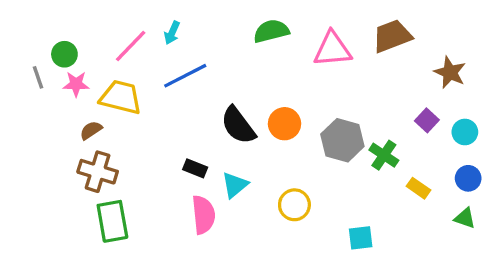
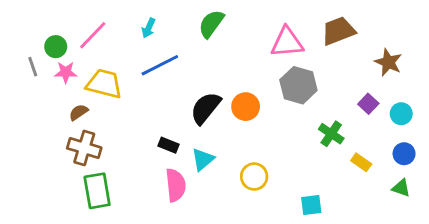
green semicircle: (271, 31) -> (211, 24), moved, turned -40
pink line: (131, 46) -> (93, 35), moved
black semicircle: (238, 125) -> (206, 108), turned 76
gray hexagon: (342, 140) -> (298, 85), moved

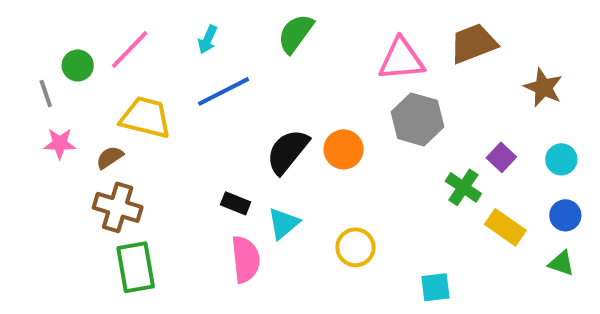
pink star: (66, 72) -> (60, 143), moved
purple square: (368, 104) -> (501, 157), moved
yellow rectangle: (361, 162) -> (505, 227), size x1.4

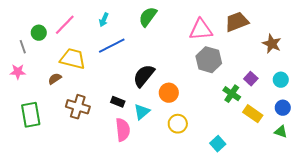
pink star: (60, 143) -> (18, 72), moved
orange circle: (343, 149) -> (169, 93), moved
brown cross: (118, 207) -> (78, 107), moved
green rectangle: (136, 267) -> (31, 115), moved
cyan square: (435, 287) -> (218, 144), turned -35

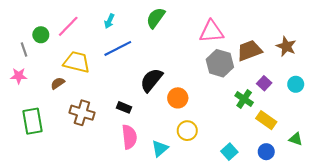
brown trapezoid: (237, 22) -> (249, 51), moved
blue circle: (283, 108) -> (266, 152), moved
cyan triangle: (142, 112) -> (160, 149), moved

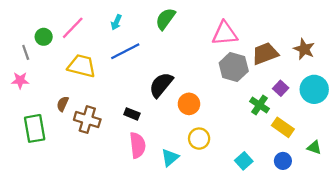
brown semicircle: (58, 83) -> (63, 104), moved, turned -32
cyan circle: (296, 84) -> (314, 89), size x1.6

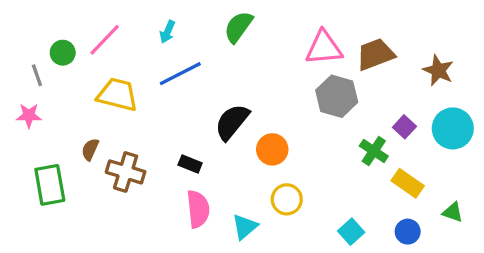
brown trapezoid: (265, 54) -> (375, 54), moved

